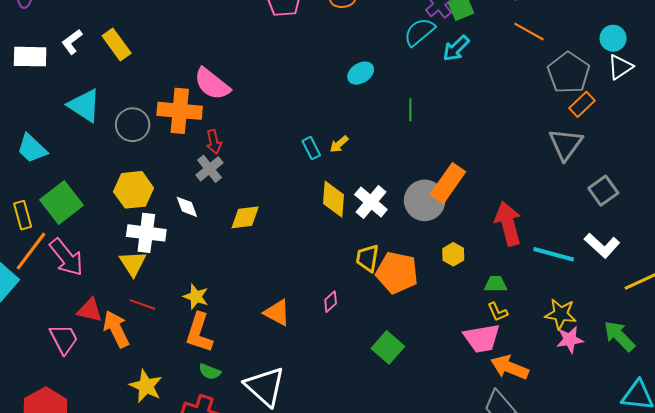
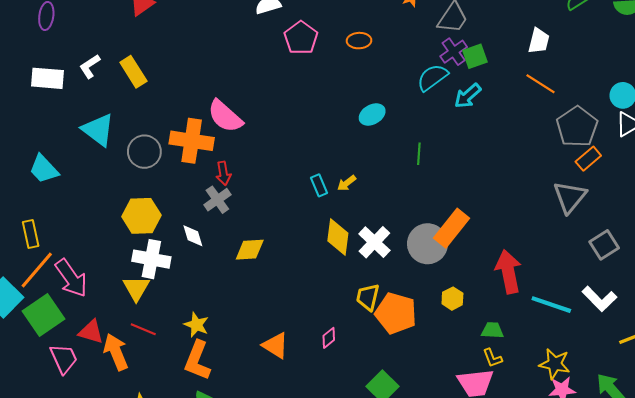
green square: (62, 202) -> (44, 315), moved

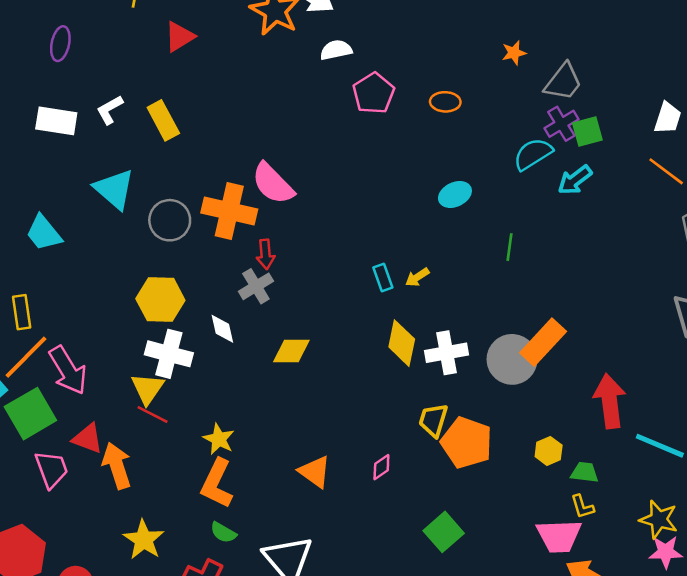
white cross: (374, 242) -> (447, 353), turned 32
yellow hexagon: (452, 299) -> (549, 451), moved
red line: (143, 329) -> (153, 415), moved

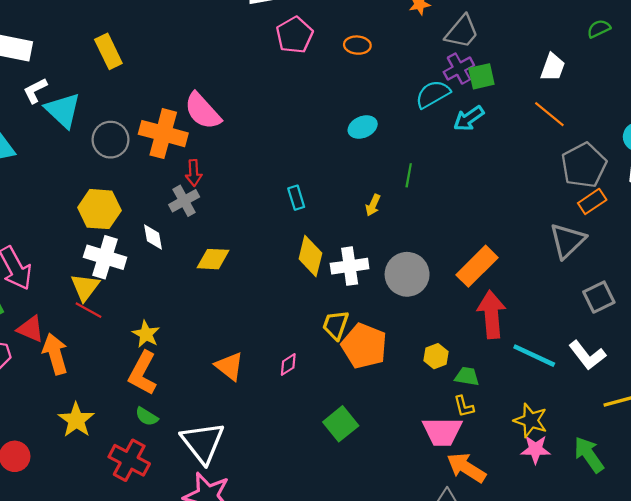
white L-shape: (110, 110) -> (35, 91), moved
yellow arrow: (417, 277) -> (373, 205), moved, turned -35
orange rectangle: (543, 342) -> (477, 266), moved

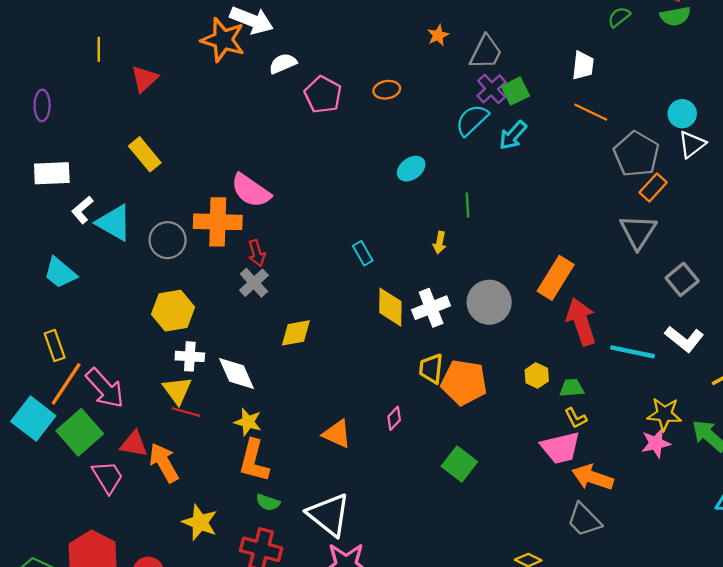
white diamond: (153, 237) -> (237, 373), moved, size x1.5
white cross: (105, 257) -> (190, 356), size x0.7
yellow star: (531, 420) -> (664, 414), moved

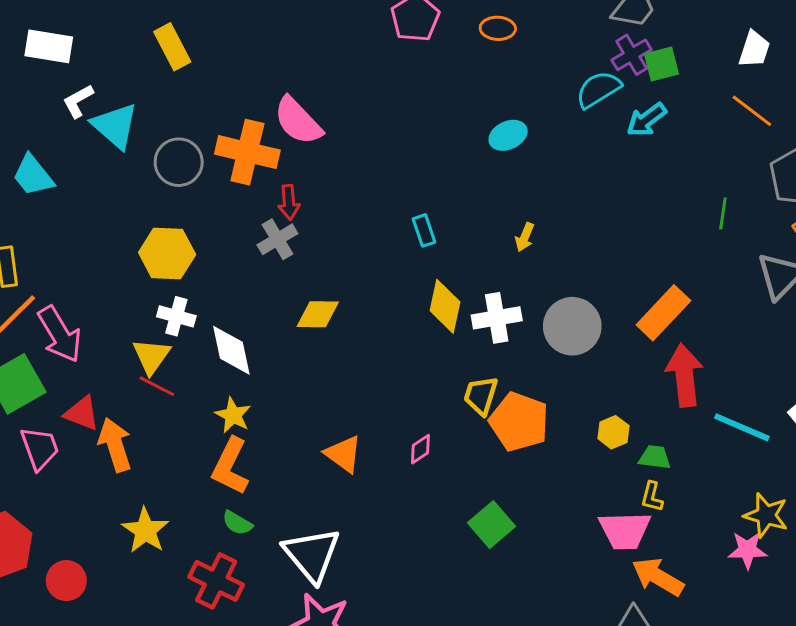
green line: (468, 205) -> (723, 213), moved
yellow L-shape: (576, 418) -> (652, 497), turned 30

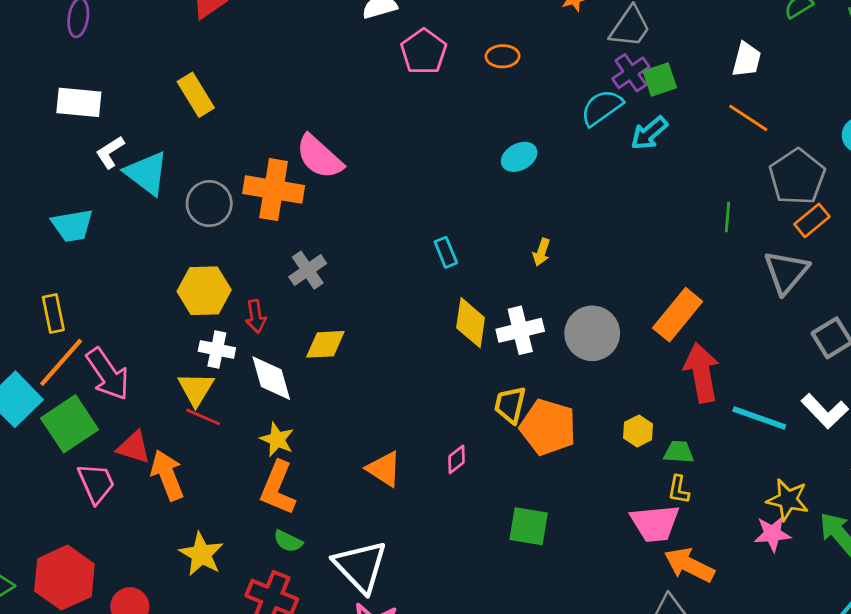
cyan trapezoid: (33, 176) -> (72, 226), turned -57
red arrow: (289, 202) -> (256, 316), moved
yellow diamond: (318, 314) -> (325, 344), moved
green square: (492, 525) -> (529, 526), turned -36

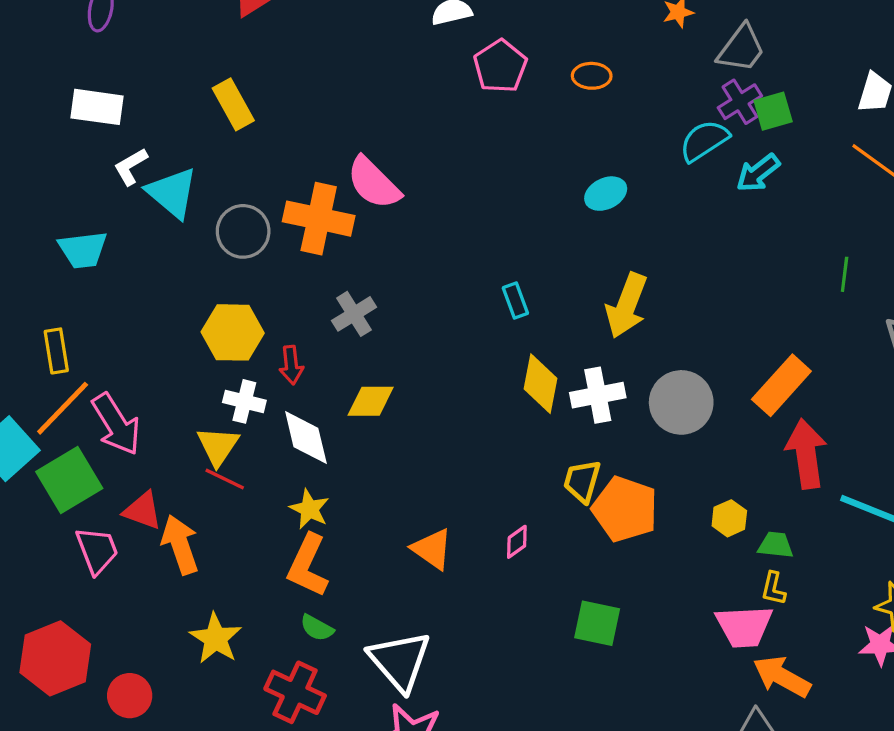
yellow arrow: (541, 252) -> (627, 305), size x2.0

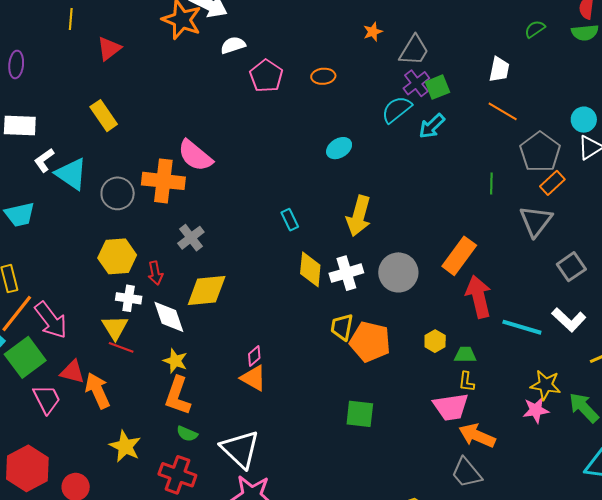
yellow diamond: (371, 401) -> (207, 290), size x1.4
pink diamond: (517, 542) -> (254, 356), moved

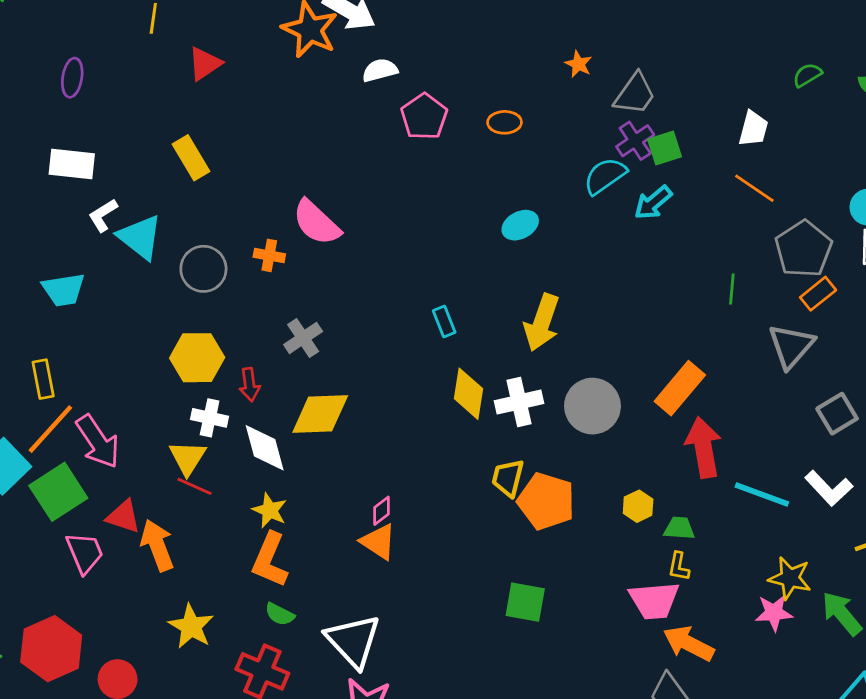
orange star: (373, 32) -> (578, 64), turned -30
orange cross: (163, 181) -> (269, 255), size x0.5

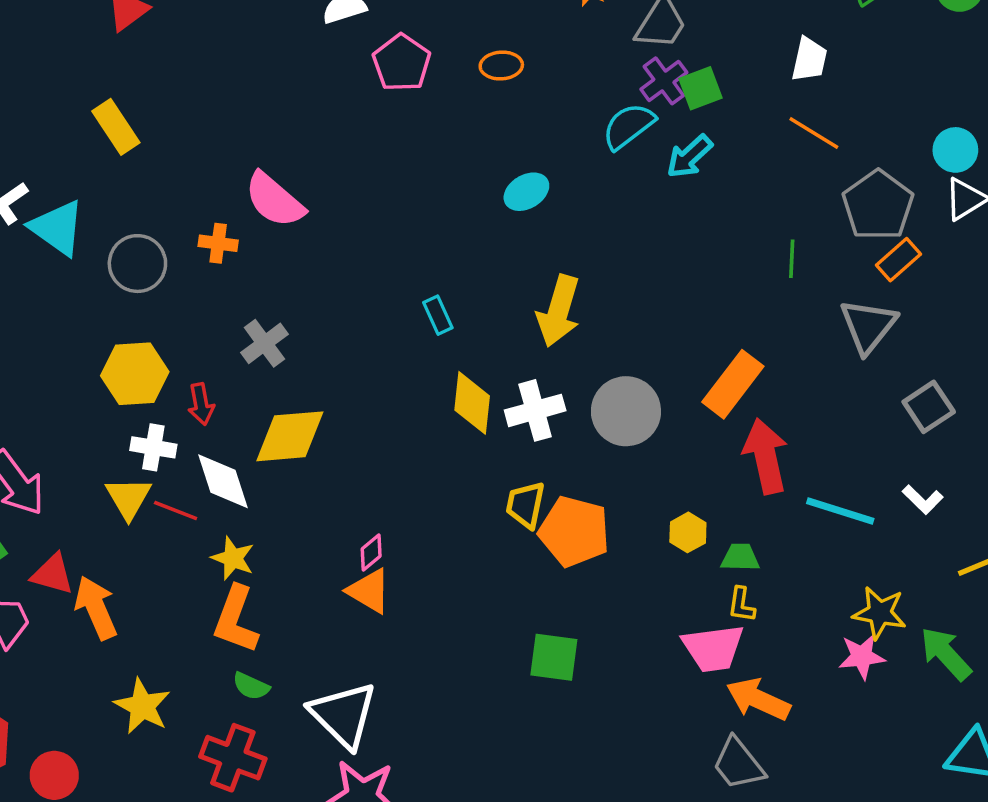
red line: (194, 486) -> (176, 511), moved
white L-shape: (829, 488) -> (923, 500), size x0.7

